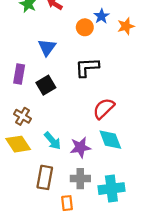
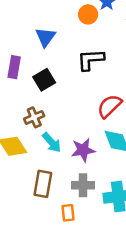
brown cross: (23, 116) -> (34, 117), moved, turned 36

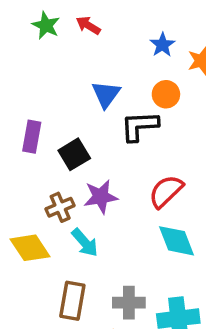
orange circle: (88, 14) -> (166, 94), moved
blue triangle: (45, 37) -> (106, 94), moved
purple star: (83, 150) -> (101, 197), moved

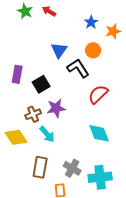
black L-shape: (139, 126) -> (78, 68), turned 60
red semicircle: (166, 191) -> (98, 94), moved
gray cross: (129, 303) -> (72, 168), turned 30

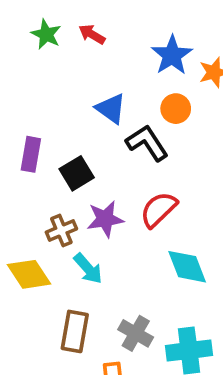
blue star: (91, 22) -> (172, 55), size x1.5
blue triangle: (59, 50) -> (111, 109), turned -30
red semicircle: (98, 94) -> (159, 210), moved

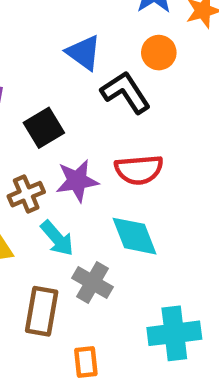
red semicircle: (159, 210) -> (139, 170), turned -141
cyan diamond: (187, 267) -> (135, 236), moved
gray cross: (136, 333) -> (93, 282), moved

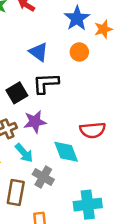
black L-shape: (126, 92) -> (46, 83), moved, turned -60
red semicircle: (139, 170) -> (93, 130), moved

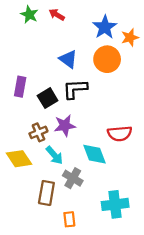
orange circle: (79, 52) -> (107, 59), size x1.5

